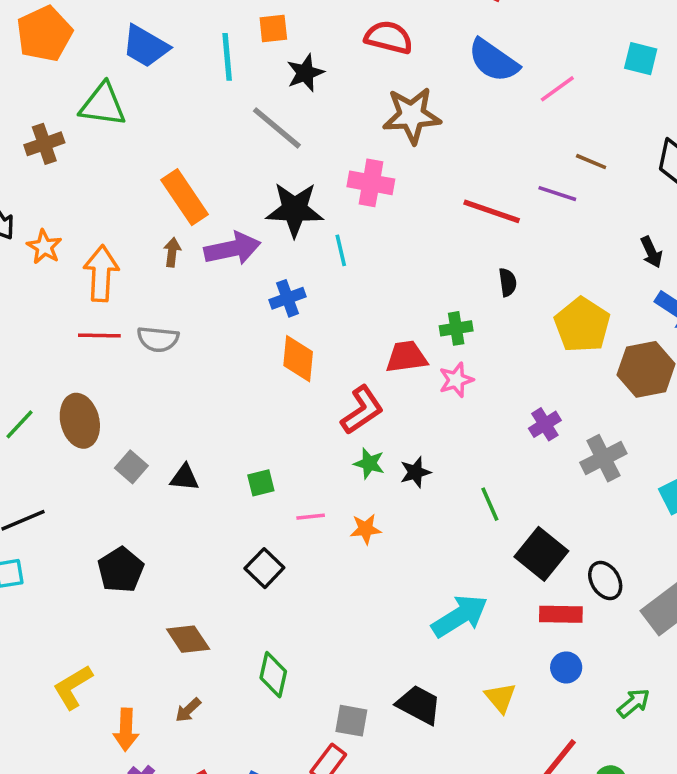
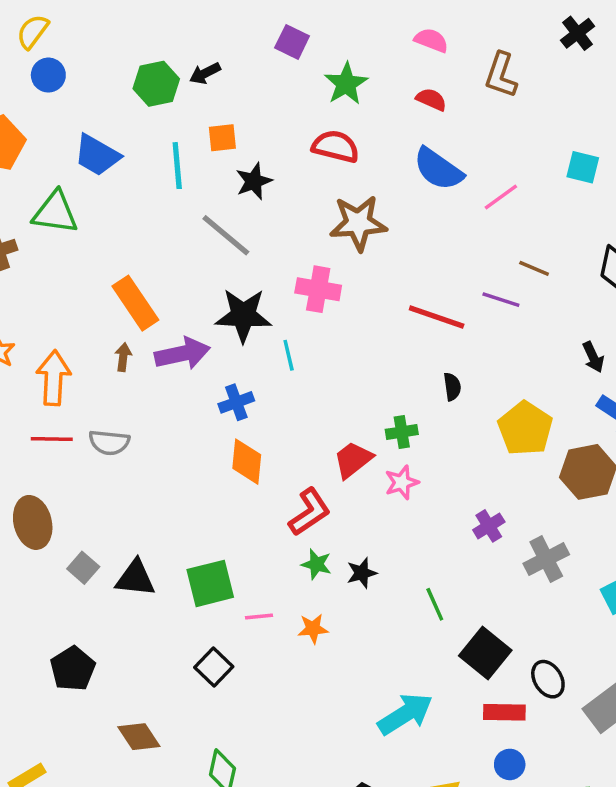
red trapezoid: (406, 357) -> (353, 460), turned -30
black triangle: (185, 478) -> (135, 578), size x1.4
green square: (261, 483) -> (210, 583), size x1.8

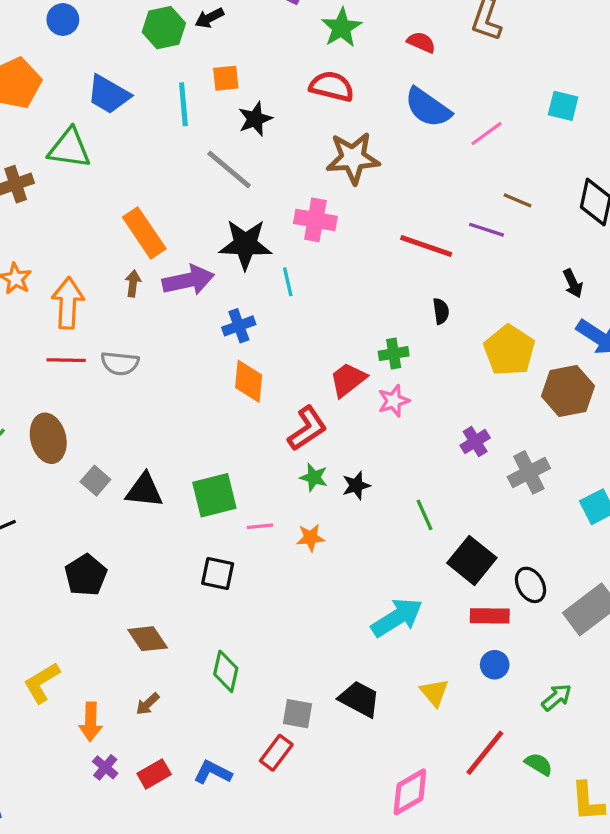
black square: (214, 667) -> (218, 574), turned -32

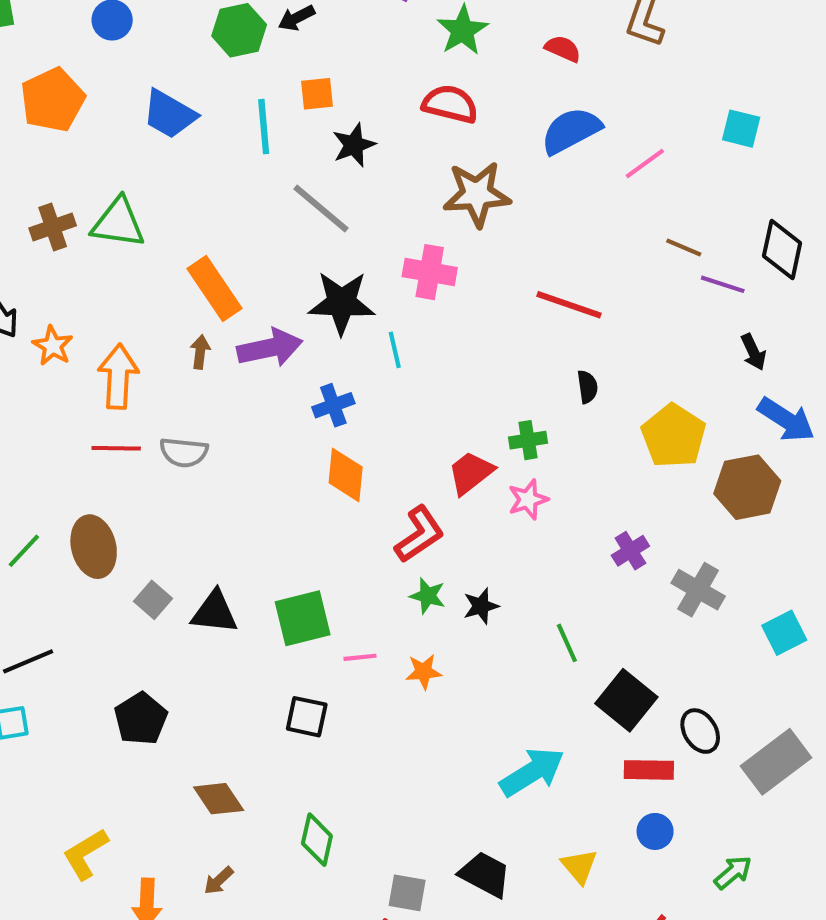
blue semicircle: (428, 107) -> (571, 131), turned 117
green triangle: (69, 148) -> (118, 223), moved
purple line: (486, 230) -> (723, 284), moved
gray cross: (529, 472) -> (698, 590), turned -33

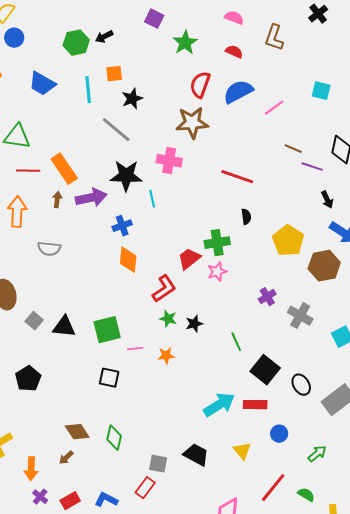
red semicircle: (450, 104) -> (200, 85), moved, turned -84
green cross: (528, 440) -> (217, 243), size x1.4
red line: (116, 448) -> (28, 171), moved
red rectangle: (649, 770) -> (255, 405), moved
brown diamond: (219, 799) -> (77, 432), moved

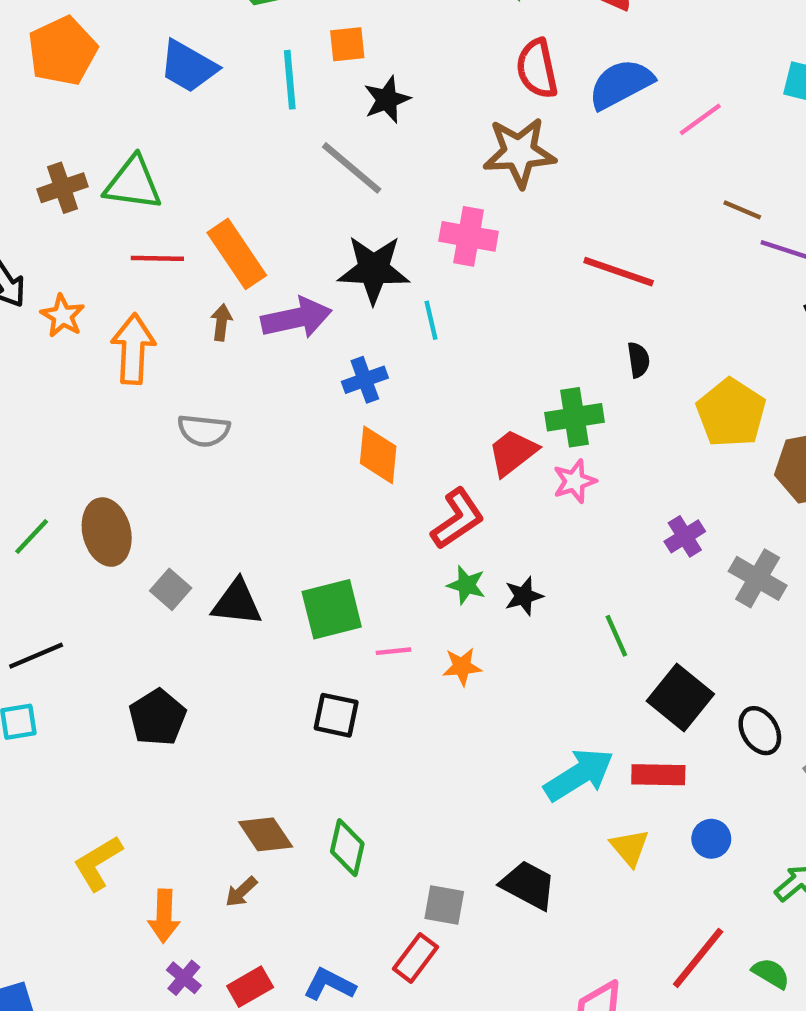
red semicircle: (200, 85) -> (537, 69), turned -32
yellow triangle: (242, 451) -> (630, 848), moved

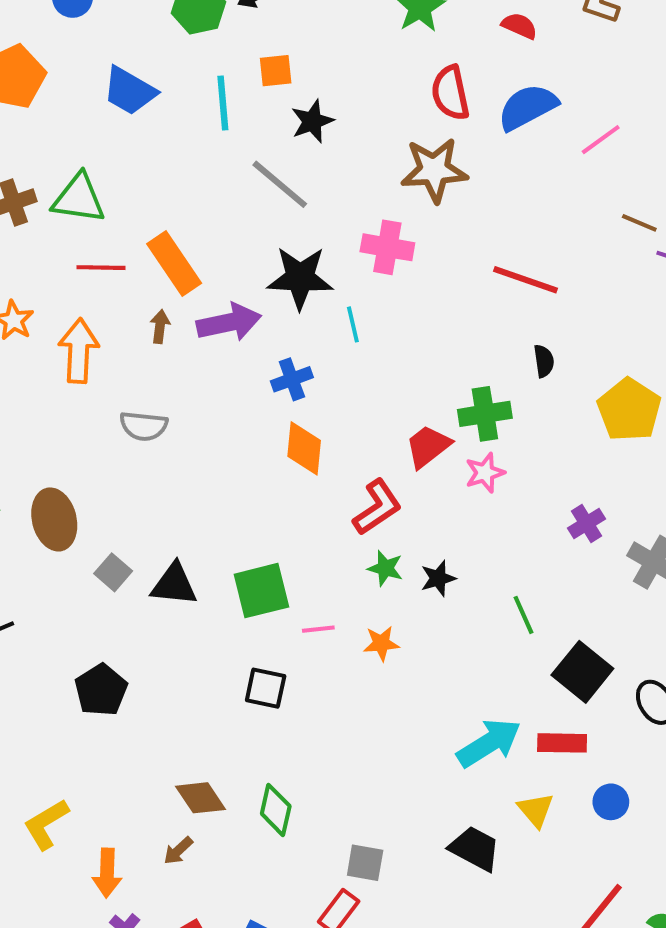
black trapezoid: (528, 885) -> (475, 849), moved

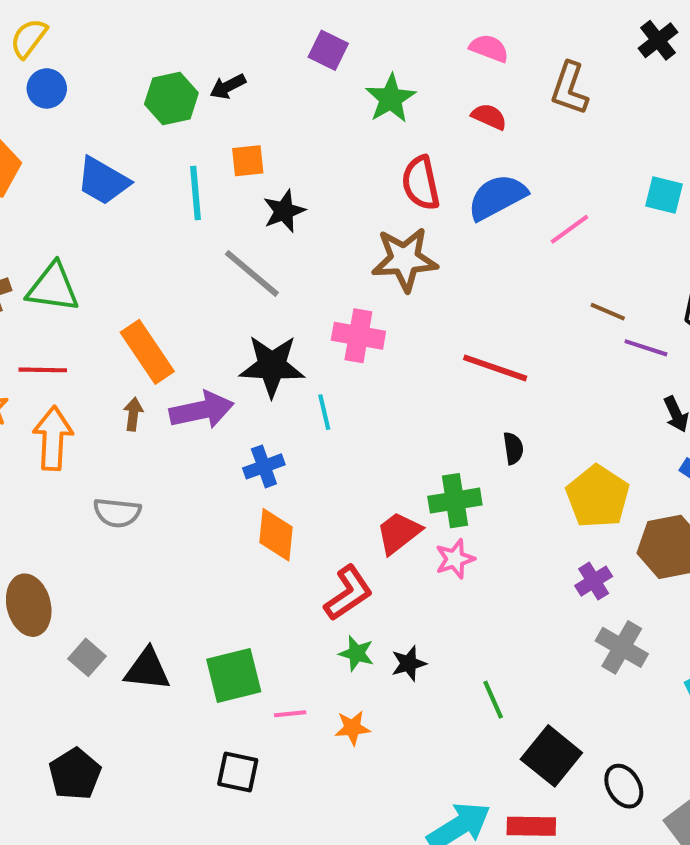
red line: (101, 268) -> (43, 370), moved
purple cross: (586, 524) -> (594, 581), moved

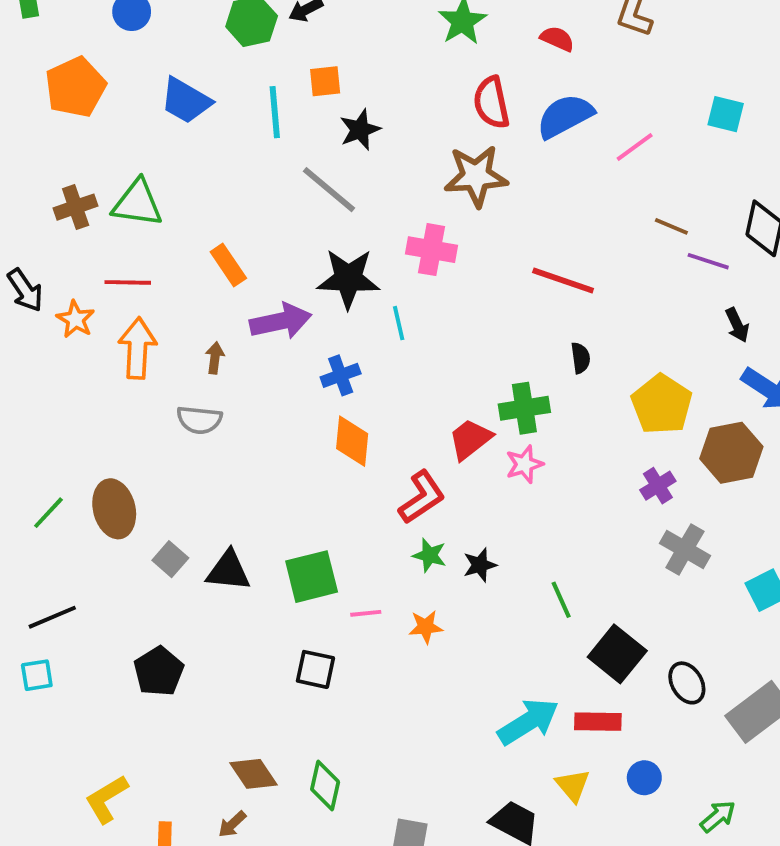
orange rectangle: (147, 352) -> (228, 265), size x0.7
brown arrow: (133, 414) -> (215, 358), moved

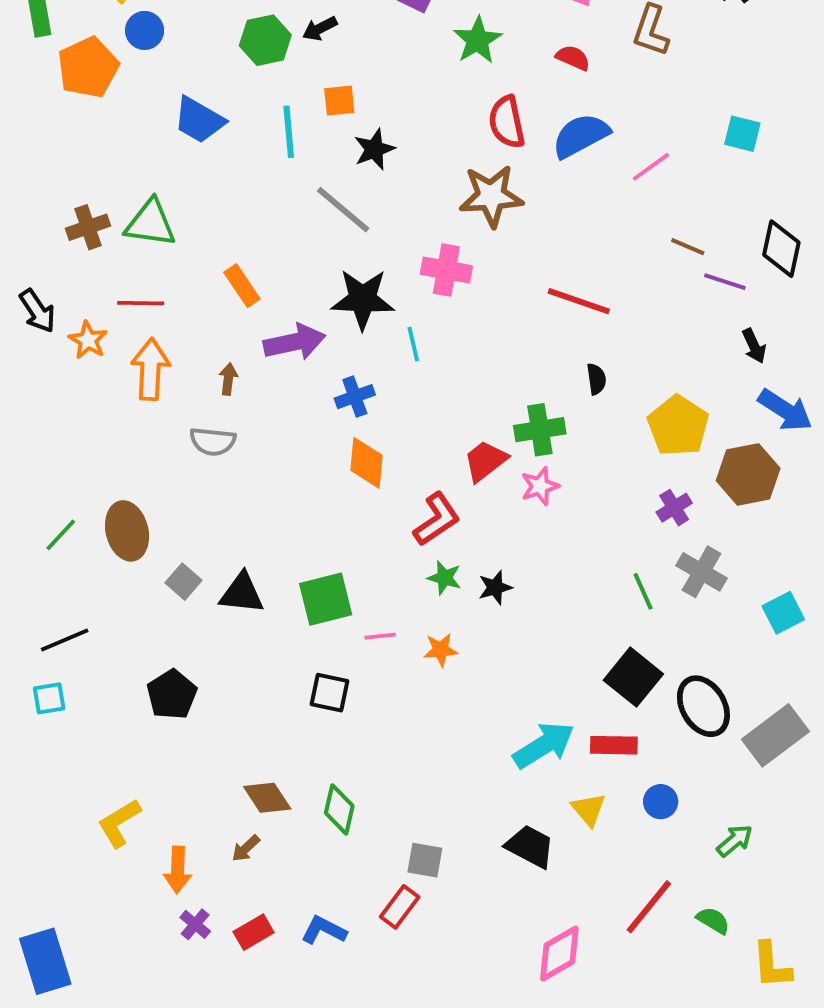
orange pentagon: (76, 87) -> (88, 67), moved
green line: (561, 600) -> (643, 591), moved
black ellipse: (687, 683) -> (703, 706), size x1.4

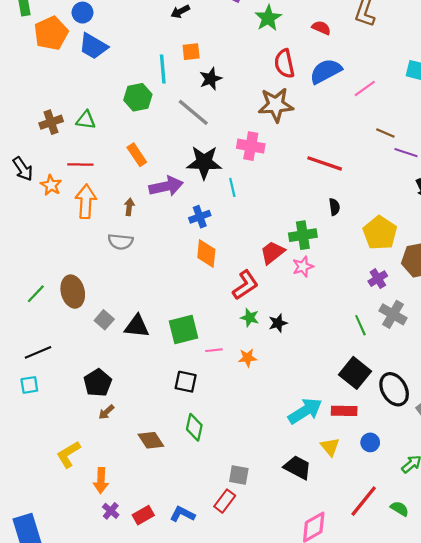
green hexagon: (265, 40) -> (138, 97), moved
blue trapezoid: (199, 120) -> (93, 46), moved
green triangle: (150, 223) -> (86, 120), size x0.7
green diamond: (339, 809) -> (194, 427), moved
brown arrow: (246, 848) -> (106, 412), moved

